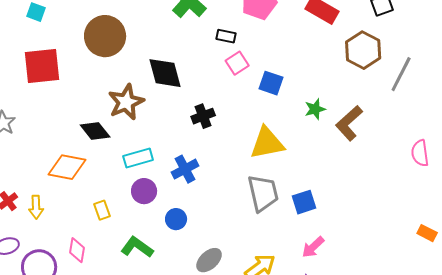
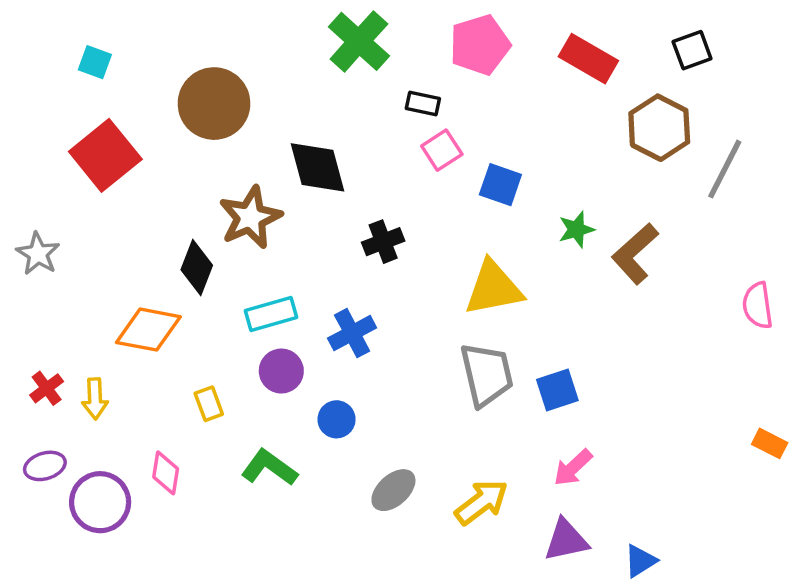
red square: (42, 66) -> (105, 155), turned -33
black diamond: (95, 131) -> (197, 267), turned 60

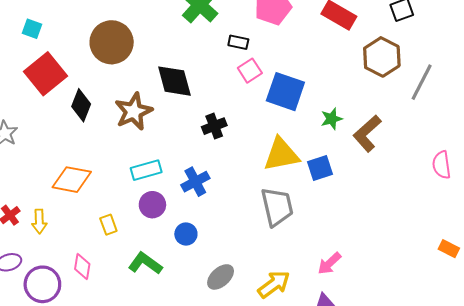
cyan square: (95, 62) -> (32, 29), moved
blue square: (500, 185) -> (285, 92), size x1.5
black diamond: (197, 267) -> (81, 105), moved
blue square: (557, 390) -> (320, 168), moved

